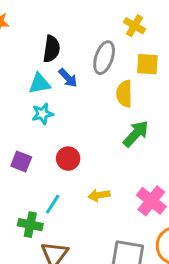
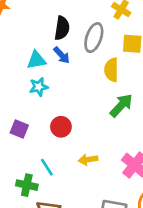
black semicircle: (51, 49) -> (62, 28), moved
cyan line: (53, 204) -> (47, 167), turned -66

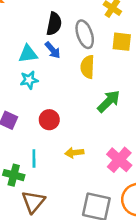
gray ellipse: (94, 38) -> (85, 34), turned -40
yellow semicircle: (111, 70) -> (87, 67), moved
cyan line: (47, 167) -> (34, 158), turned 30

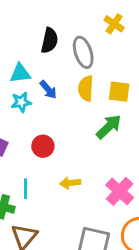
yellow square: (122, 42) -> (119, 92), moved
blue arrow: (53, 50) -> (48, 90), moved

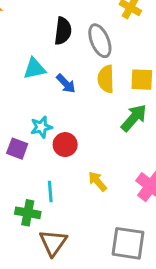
cyan star: (21, 102) -> (41, 127), moved
yellow arrow: (70, 183) -> (97, 181), turned 60

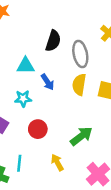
green arrow: (134, 118) -> (81, 136), moved
cyan star: (41, 127) -> (23, 99), moved

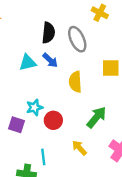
blue arrow: (48, 82) -> (50, 60), moved
yellow semicircle: (79, 85) -> (75, 82), moved
cyan star: (23, 99) -> (34, 107), moved

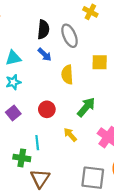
cyan triangle: (28, 63) -> (13, 58), moved
cyan star: (34, 107) -> (13, 82), moved
purple square: (17, 125) -> (13, 113), turned 32

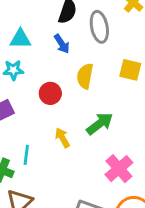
red circle: (47, 109) -> (50, 93), moved
yellow arrow: (70, 135) -> (62, 138), moved

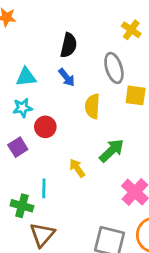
gray ellipse: (99, 27) -> (114, 68), moved
red circle: (50, 93) -> (45, 127), moved

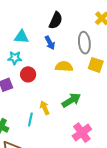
yellow semicircle: (92, 106) -> (64, 66), turned 78
cyan line: (44, 188) -> (30, 120), moved

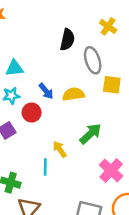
black semicircle: (56, 20) -> (67, 40), moved
blue arrow: (50, 43) -> (46, 91), moved

